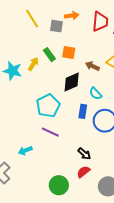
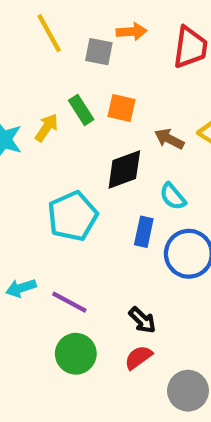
purple line: (50, 132) -> (69, 302), moved
cyan arrow: (25, 151) -> (21, 288), moved
green circle: (59, 185) -> (76, 354), moved

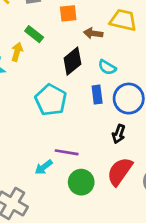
orange square: (121, 108) -> (68, 13), moved
cyan arrow: (21, 288) -> (44, 167), moved
black arrow: (142, 320) -> (119, 134), moved, turned 84
red semicircle: (138, 357) -> (120, 171), size x1.6

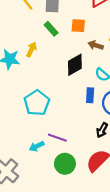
green rectangle: (34, 34) -> (51, 29), moved
cyan pentagon: (51, 100) -> (37, 103), moved

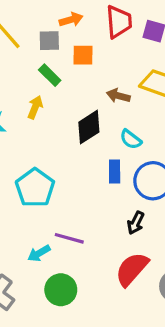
orange square: (78, 26) -> (83, 55), moved
yellow arrow: (31, 49) -> (35, 107), moved
green circle: (65, 164) -> (61, 290), moved

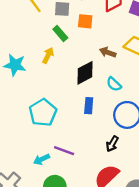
blue rectangle: (115, 172) -> (89, 106), moved

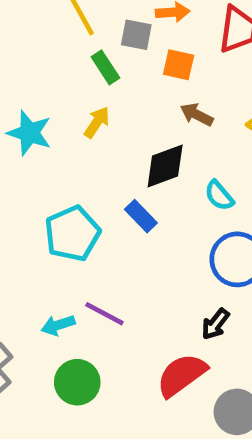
green rectangle: (60, 33) -> (105, 67), moved
brown arrow: (108, 52) -> (197, 115), moved
blue rectangle: (89, 106) -> (141, 216), moved, turned -56
black arrow: (112, 144) -> (215, 324), moved

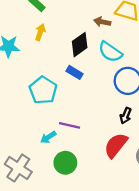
brown arrow: (197, 115) -> (102, 22), moved
cyan semicircle: (219, 196) -> (110, 52), size x1.5

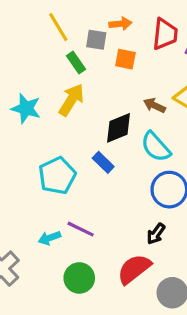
yellow arrow: (40, 32) -> (71, 100), size x1.5
green circle: (65, 163) -> (79, 278), moved

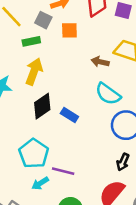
gray square: (96, 40) -> (43, 20), turned 30
green rectangle: (76, 62) -> (31, 41), turned -54
black diamond: (118, 128) -> (42, 106), moved
cyan pentagon: (57, 176) -> (34, 154), moved

